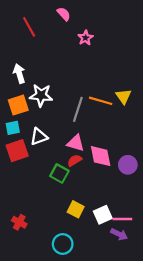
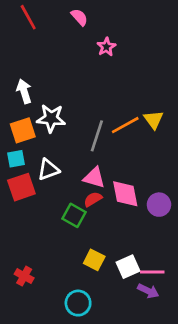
red line: (29, 27) -> (28, 17), moved
orange line: (101, 101) -> (125, 125), turned -45

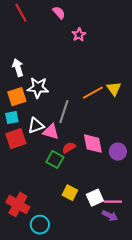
gray line: (97, 136) -> (64, 112), moved
pink triangle: (94, 178) -> (51, 132), moved
red cross: (24, 276) -> (18, 205), size x1.6
cyan circle: (78, 303) -> (40, 225), moved

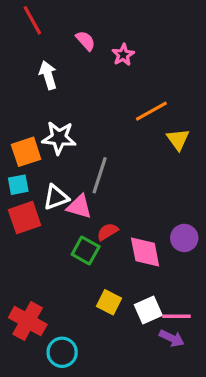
pink semicircle: (59, 13) -> (86, 41), moved
white arrow: (18, 68) -> (48, 75), moved
orange line: (93, 93) -> (151, 111), moved
pink diamond: (93, 144) -> (145, 252), moved

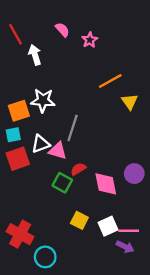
red line: (32, 20) -> (15, 34), moved

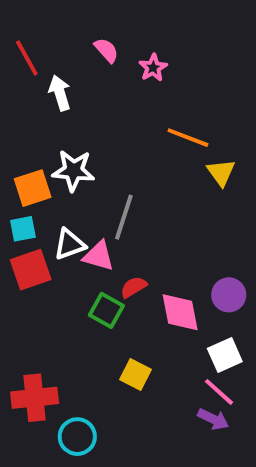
orange line: (110, 81) -> (188, 138), turned 50
white square: (108, 226) -> (225, 355), moved
pink line: (129, 231) -> (219, 392), turned 42
red cross: (20, 234) -> (35, 398), turned -35

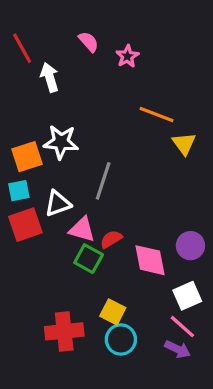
pink triangle: (99, 256) -> (82, 229), moved
red cross: (35, 398) -> (64, 331), moved
cyan circle: (77, 437) -> (121, 339), moved

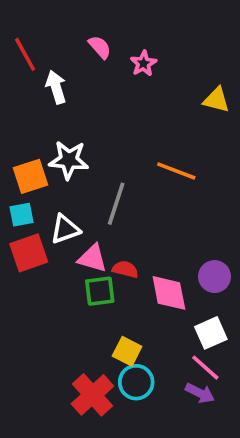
orange line: (156, 115) -> (176, 171), moved
yellow triangle: (184, 144) -> (216, 100), moved, turned -40
red semicircle: (111, 239) -> (125, 269), turned 45
green square: (89, 259) -> (100, 291), turned -36
red cross: (64, 331) -> (92, 395), moved, turned -36

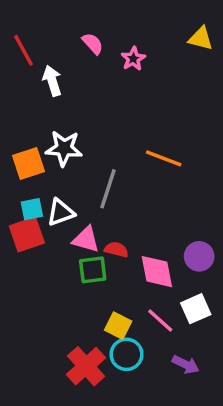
yellow triangle: (216, 100) -> (201, 38), moved
cyan square: (21, 215) -> (32, 209), moved
pink line: (205, 368) -> (160, 321), moved

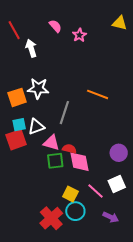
pink diamond: (157, 272) -> (79, 162), moved

